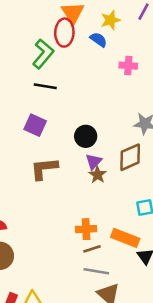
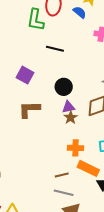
green L-shape: (43, 54) -> (36, 20), turned 145
black line: (45, 86) -> (55, 49), moved
purple triangle: (94, 161) -> (68, 107), turned 32
orange cross: (86, 229) -> (76, 148), moved

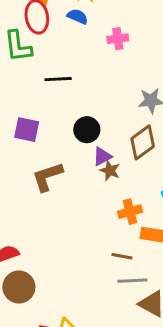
brown line: (62, 175) -> (122, 256), turned 40

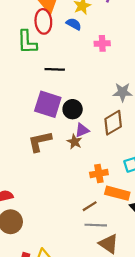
purple square: (27, 130) -> (48, 104), moved, size x1.4
brown star: (110, 170) -> (75, 142), moved
brown line: (122, 256) -> (90, 206), turned -48

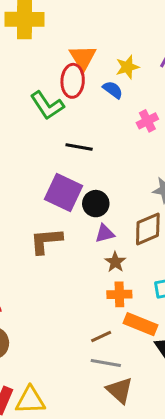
green L-shape: (27, 42) -> (47, 105), turned -40
pink cross: (102, 43) -> (147, 121), turned -32
brown star: (75, 142) -> (115, 262), moved

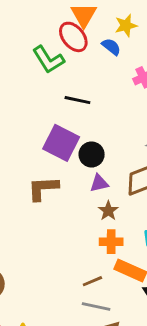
red ellipse: (73, 81) -> (73, 37), turned -44

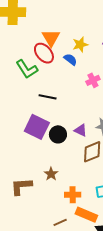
purple triangle: (99, 183) -> (81, 130), moved, turned 40
brown L-shape: (43, 188) -> (21, 186), moved
brown star: (108, 211) -> (51, 174), moved

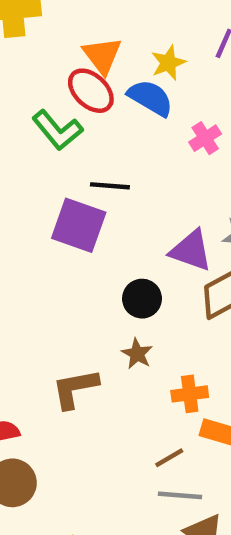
blue semicircle: (70, 59) -> (150, 98), size x1.5
purple square: (37, 127) -> (79, 225), moved
purple triangle: (81, 130) -> (191, 250), size x1.5
black circle: (58, 134) -> (142, 299), moved

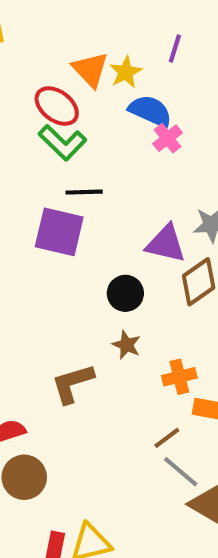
orange triangle: (102, 55) -> (90, 70), moved
blue semicircle: (150, 98) -> (150, 111), moved
green L-shape: (57, 130) -> (63, 143), moved
gray line: (180, 495) -> (181, 472), turned 42

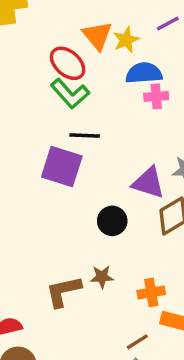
purple line: (175, 49) -> (168, 24), turned 40
blue semicircle: (150, 111) -> (144, 73), turned -33
pink cross: (167, 138) -> (156, 96), turned 30
brown star: (126, 345) -> (102, 277), moved, turned -30

